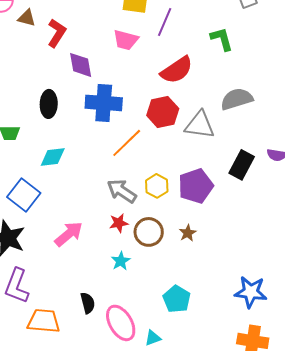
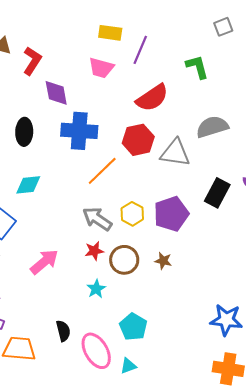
brown star: (188, 233) -> (163, 261), turned -30
cyan pentagon: (177, 299) -> (133, 327), moved

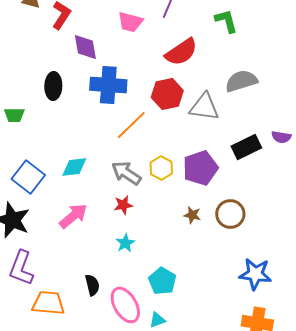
cyan diamond: (28, 185) -> (74, 167), moved
black rectangle: (217, 193) -> (246, 147), turned 36
brown circle: (124, 260) -> (230, 214), moved

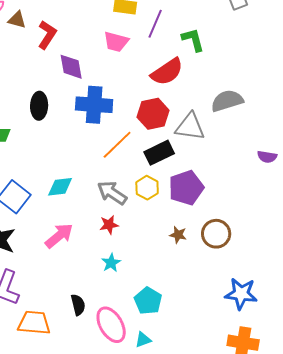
green L-shape: (226, 21) -> (193, 40), moved
black rectangle: (246, 147) -> (159, 153), moved

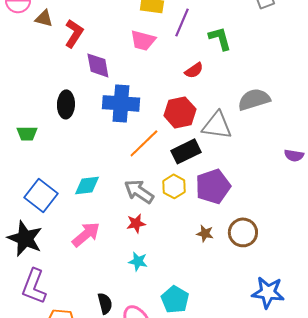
red semicircle: (167, 72) -> (194, 70), size x0.6
cyan star: (111, 263) -> (138, 261), turned -30

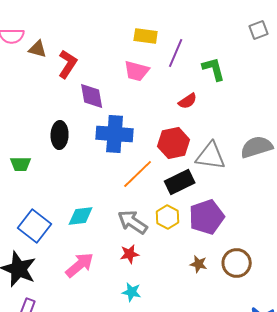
gray semicircle: (254, 99) -> (257, 147), moved

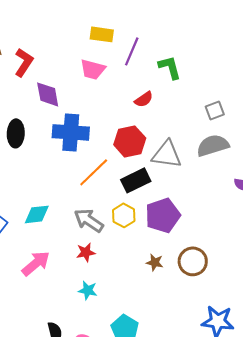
gray square: (259, 30) -> (215, 110), moved

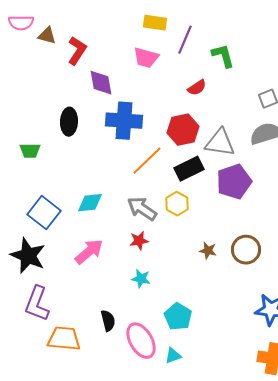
purple pentagon: (163, 215) -> (234, 182), moved

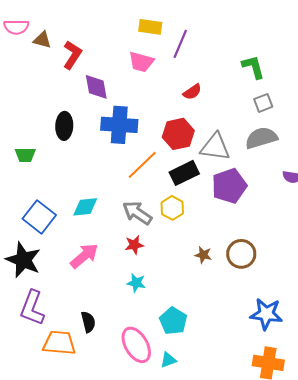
green L-shape: (223, 56) -> (253, 67), moved
black semicircle: (108, 321) -> (88, 322), moved

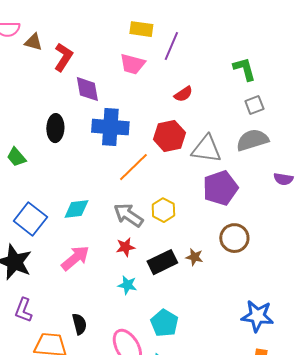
green trapezoid: (25, 155) -> (16, 157), turned 50
black rectangle: (184, 173) -> (162, 262), moved
brown circle: (241, 254) -> (234, 238), moved
purple L-shape: (32, 308) -> (23, 310), size x0.7

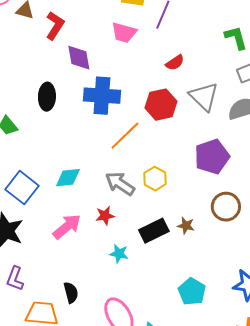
gray triangle: (206, 149) -> (204, 97), moved, turned 36
red star: (125, 247) -> (105, 216), moved
cyan pentagon: (164, 323) -> (192, 292), moved

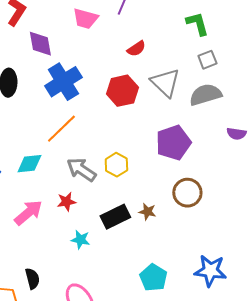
blue cross: (102, 96) -> (63, 82), turned -36
orange line: (125, 136) -> (61, 129), moved

